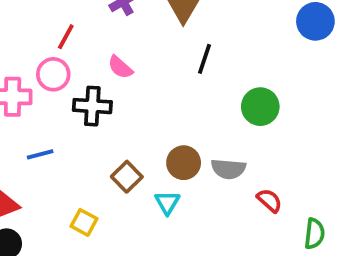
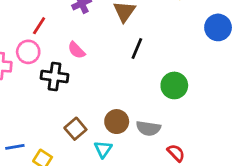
blue line: (40, 154) -> (15, 147), moved

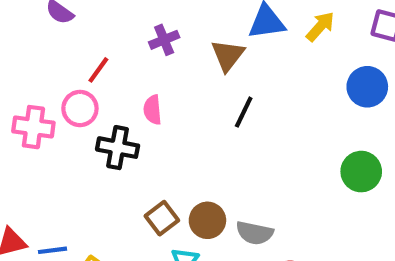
pink semicircle: (76, 50) -> (152, 110), turned 36
green circle: (174, 85) -> (361, 172), moved
brown square: (75, 129) -> (162, 218), moved

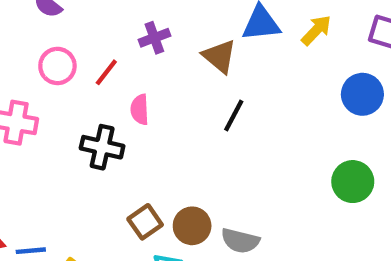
brown triangle: (228, 55) -> (219, 56), turned -30
red line: (98, 70) -> (106, 72), moved
pink circle: (80, 108) -> (57, 66), moved

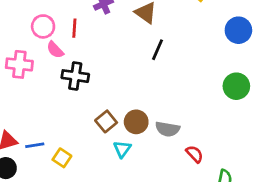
red line: (106, 72) -> (74, 28), turned -30
pink semicircle: (140, 110) -> (55, 50), moved, turned -36

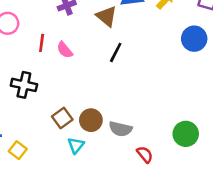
red line: (74, 28) -> (42, 43), moved
pink semicircle: (55, 50) -> (65, 50), moved
black cross: (75, 76) -> (24, 85), moved
green circle: (236, 86) -> (186, 134), moved

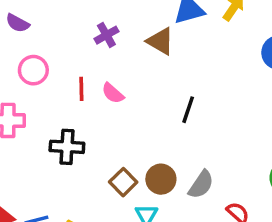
black line: (116, 52) -> (188, 110), moved
gray semicircle: (120, 129) -> (201, 185), turned -60

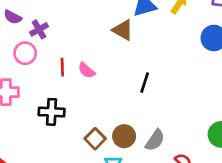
purple cross: (106, 35) -> (39, 29), moved

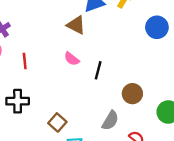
pink semicircle: (86, 70) -> (72, 59), moved
brown circle: (124, 136) -> (132, 94), moved

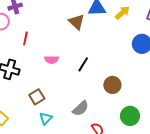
pink semicircle: (72, 59) -> (52, 60), moved, turned -56
brown circle: (132, 94) -> (112, 85), moved

